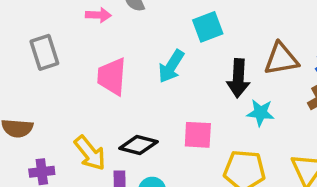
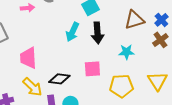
pink trapezoid: (112, 77) -> (28, 58), moved
black arrow: (238, 78) -> (97, 33), moved

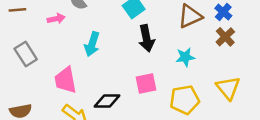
cyan arrow: (72, 32) -> (92, 44), moved

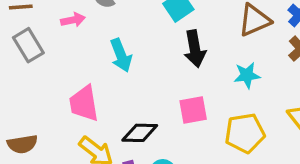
cyan arrow: (92, 44) -> (121, 55), turned -40
gray rectangle: (26, 54) -> (28, 45), moved

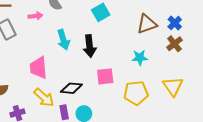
black arrow: (195, 49) -> (90, 46), moved

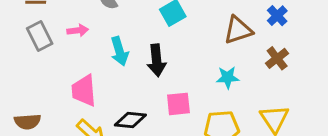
pink arrow: (36, 16) -> (78, 30), moved
blue cross: (175, 23) -> (277, 16), moved

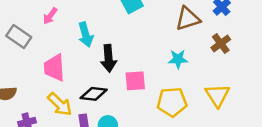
pink arrow: (78, 30) -> (50, 16), turned 132
gray rectangle: (40, 36) -> (19, 36), moved, turned -30
black arrow: (157, 60) -> (109, 58), moved

